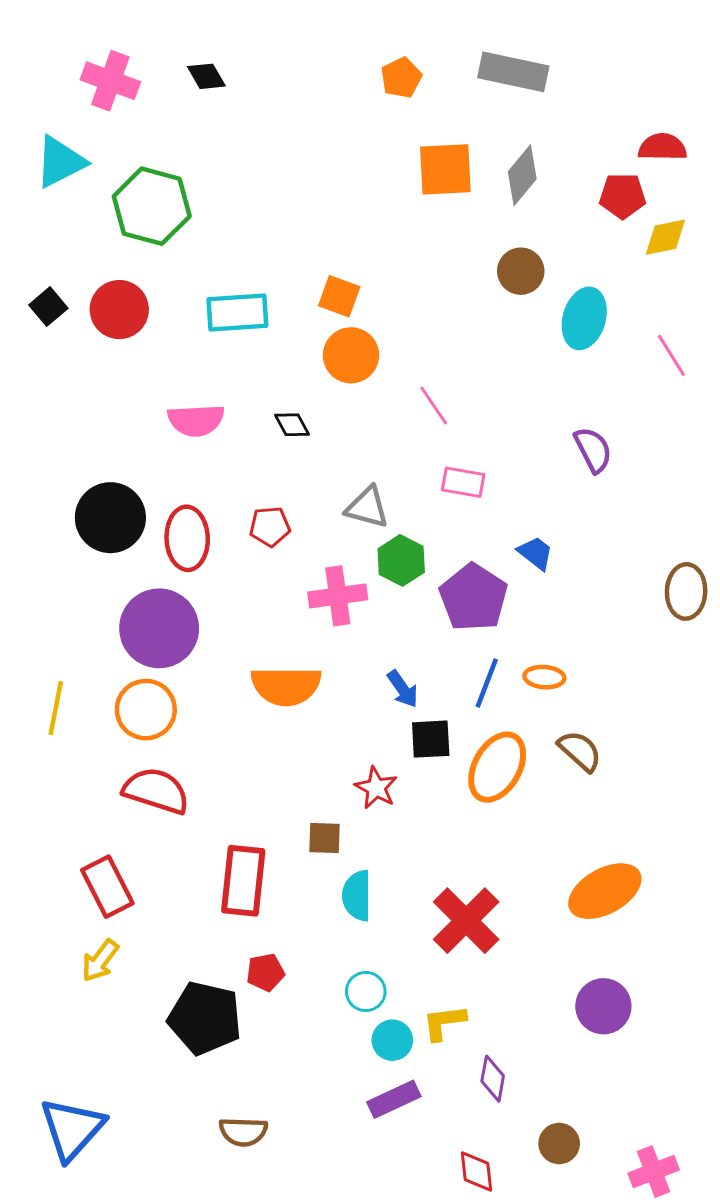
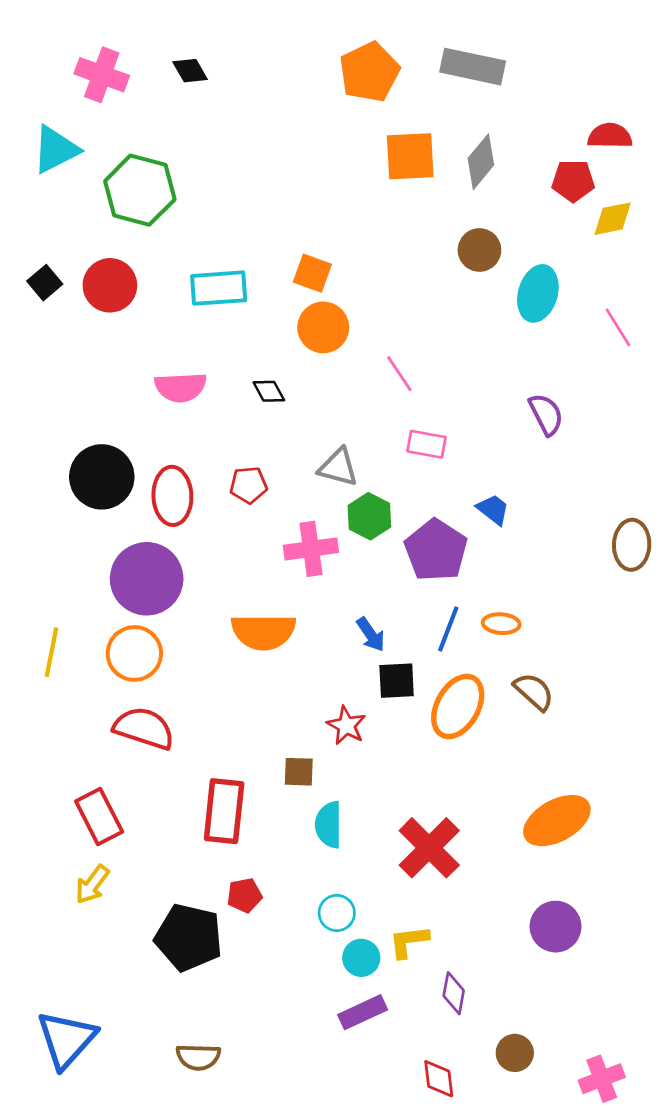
orange pentagon: (401, 78) -> (369, 72), size x1.6
brown semicircle: (243, 1132) -> (198, 1057), moved

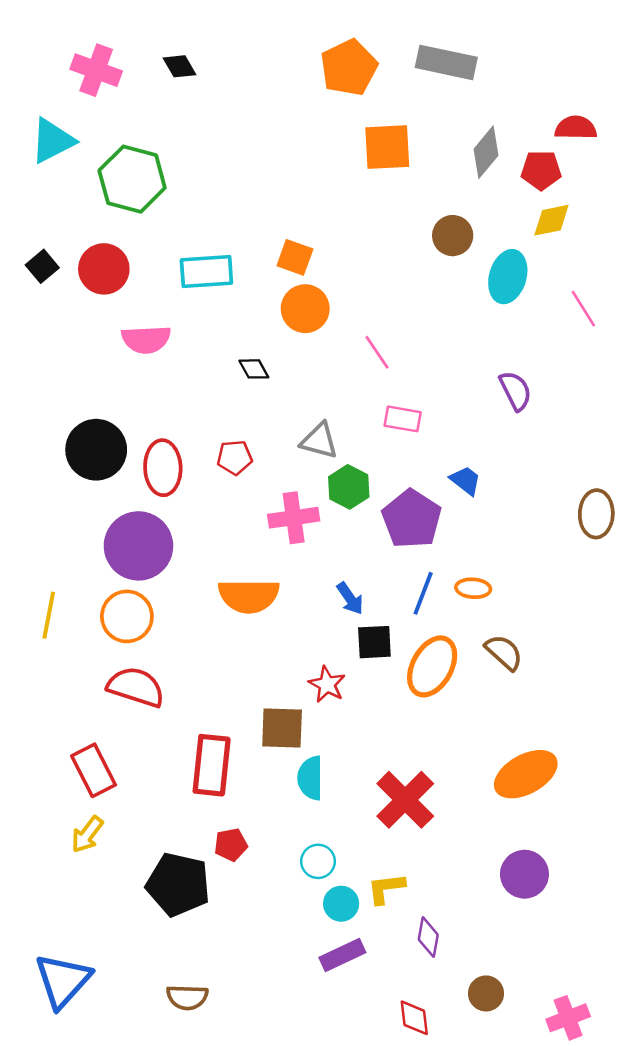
gray diamond: (481, 162) -> (486, 152), moved
yellow diamond: (613, 219) -> (551, 220), moved
pink semicircle: (181, 387) -> (146, 339), moved
brown square: (299, 772) -> (282, 728), size x1.5

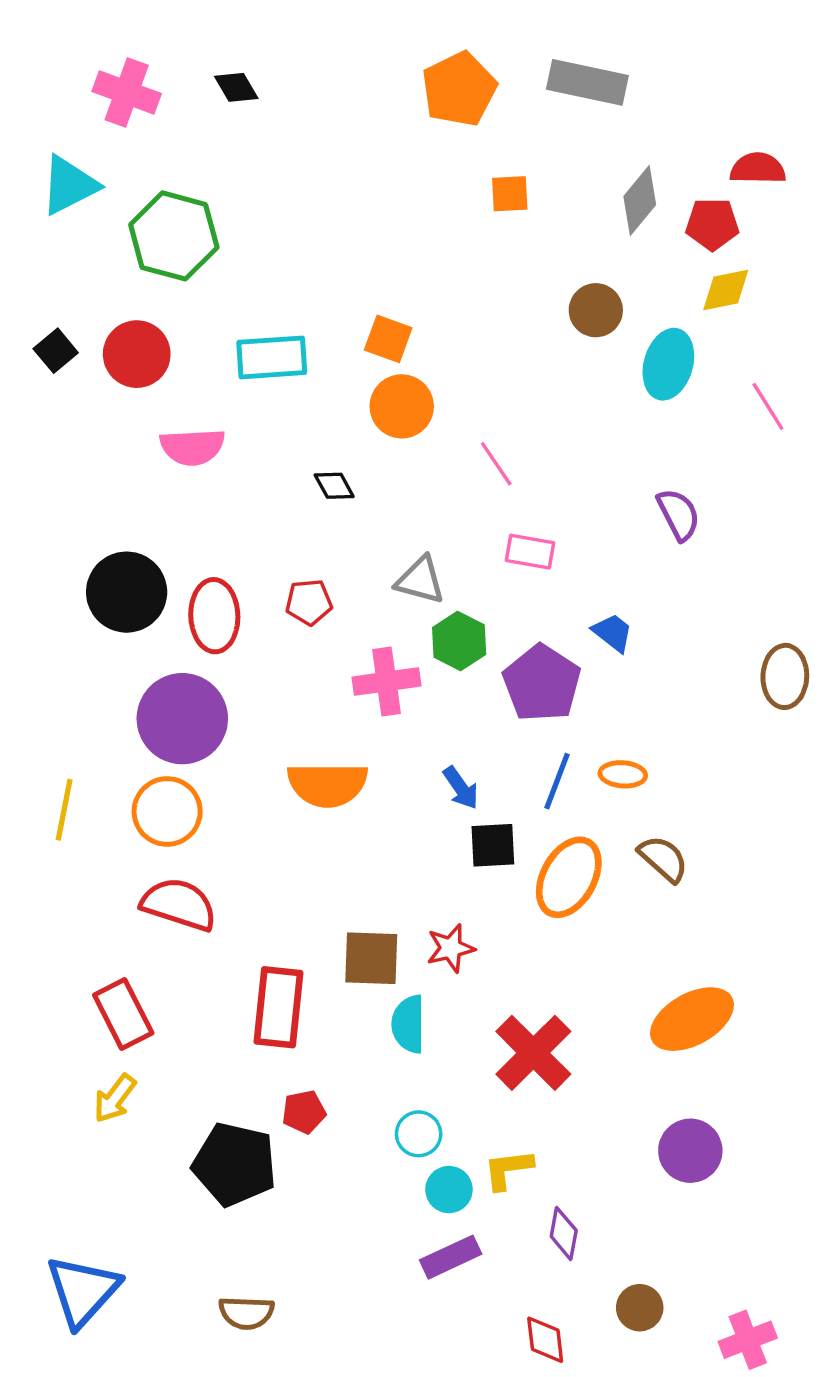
orange square: (387, 147) -> (510, 194), size x0.6
red star: (327, 684) -> (451, 948), moved, turned 30

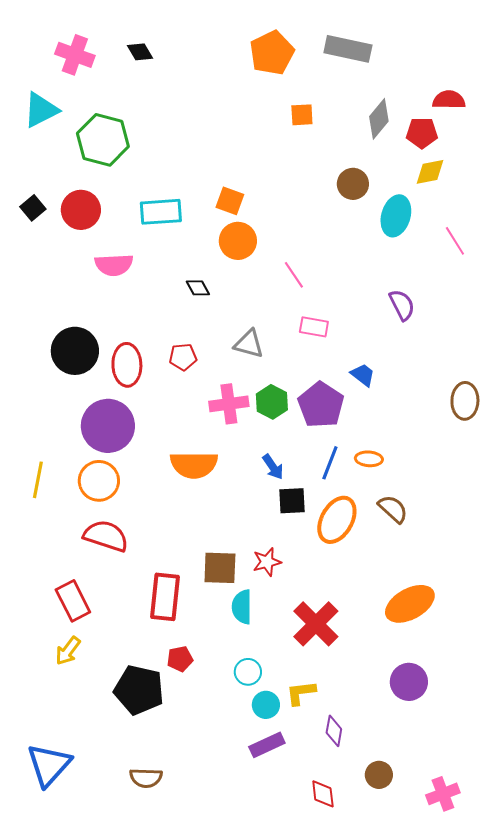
green hexagon: (459, 641) -> (272, 402), moved

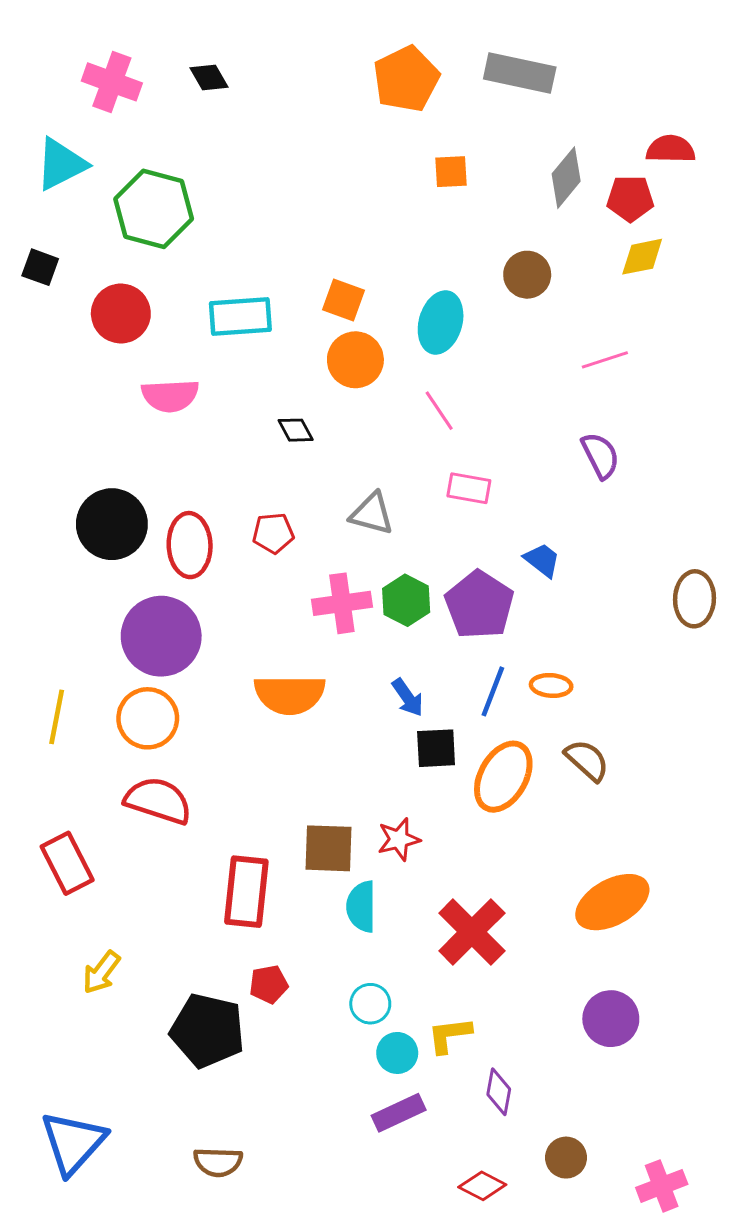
black square: (33, 208) -> (40, 267), moved, turned -30
cyan ellipse: (396, 216) -> (441, 322), moved
pink line: (455, 241) -> (605, 360), moved, turned -76
red rectangle: (73, 601) -> (67, 863), moved
red diamond: (323, 794) -> (482, 1186), turned -56

